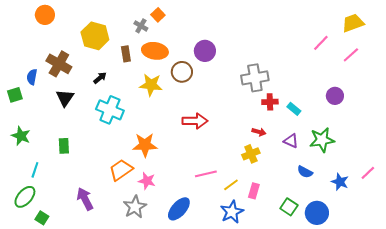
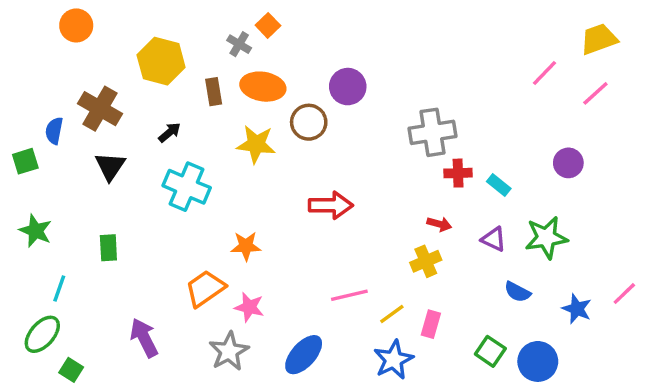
orange star: (145, 145) -> (246, 246), size x0.7

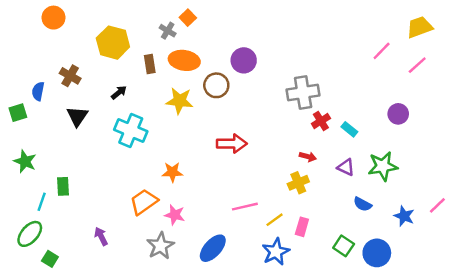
brown cross: (100, 109) -> (70, 76), size x0.7
red cross: (458, 173) -> (321, 121), turned -30
green rectangle: (108, 248) -> (63, 186), moved
purple arrow: (144, 338) -> (101, 236), size x0.7

